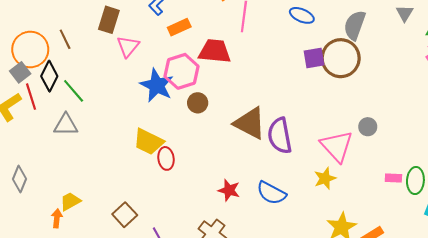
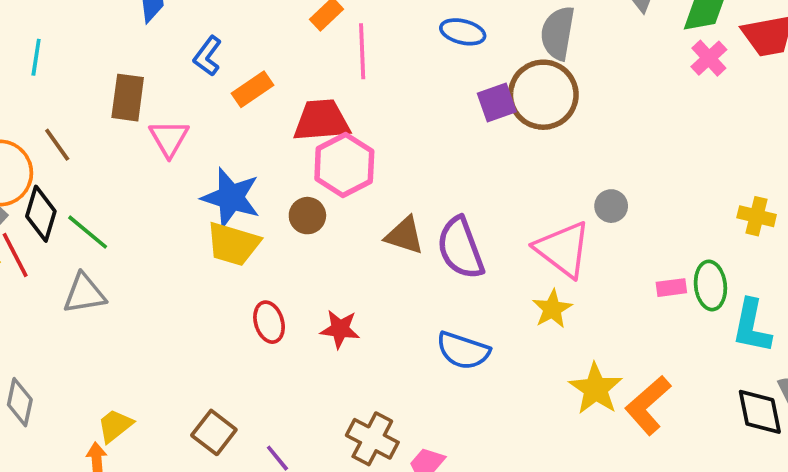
pink hexagon: (181, 71) -> (344, 165), moved
brown triangle: (250, 123) -> (404, 235), size x0.7
yellow trapezoid: (148, 142) -> (233, 244), moved
red star: (229, 190) -> (340, 329), moved

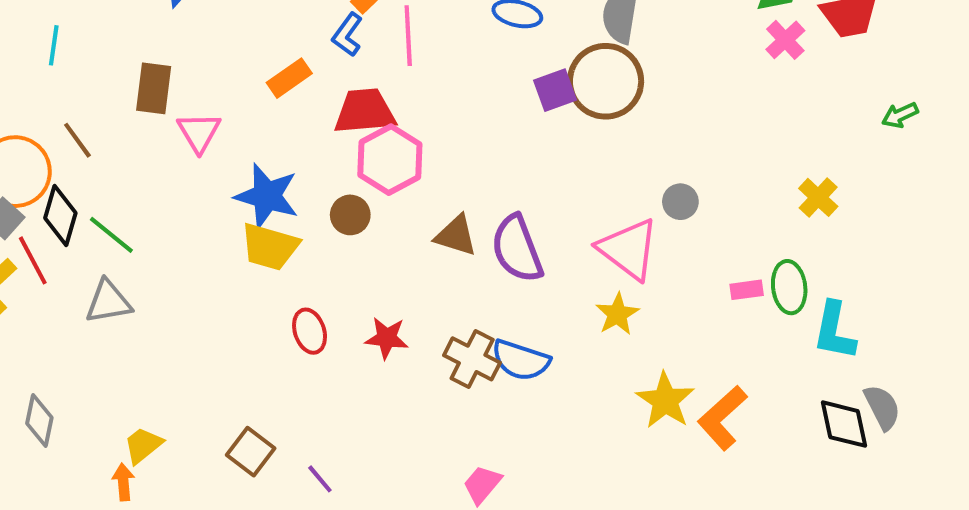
blue L-shape: (208, 56) -> (347, 35), moved
yellow cross: (757, 216) -> (818, 197), moved, turned 30
brown cross: (372, 439) -> (472, 359), moved

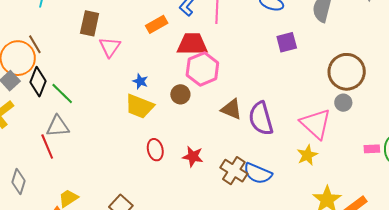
brown circle: (606, 81) -> (347, 72), moved
brown line: (77, 140) -> (35, 44), moved
blue star: (267, 196) -> (140, 81), size x0.5
red line: (33, 260) -> (47, 147), moved

